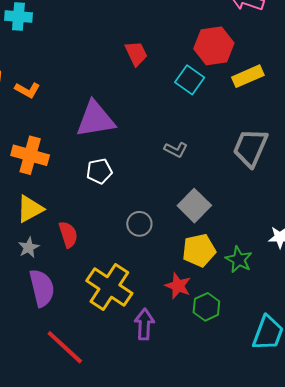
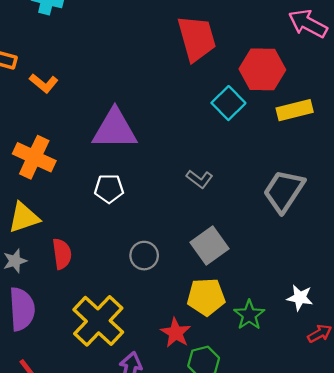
red trapezoid: (136, 53) -> (197, 38), moved, size x1.6

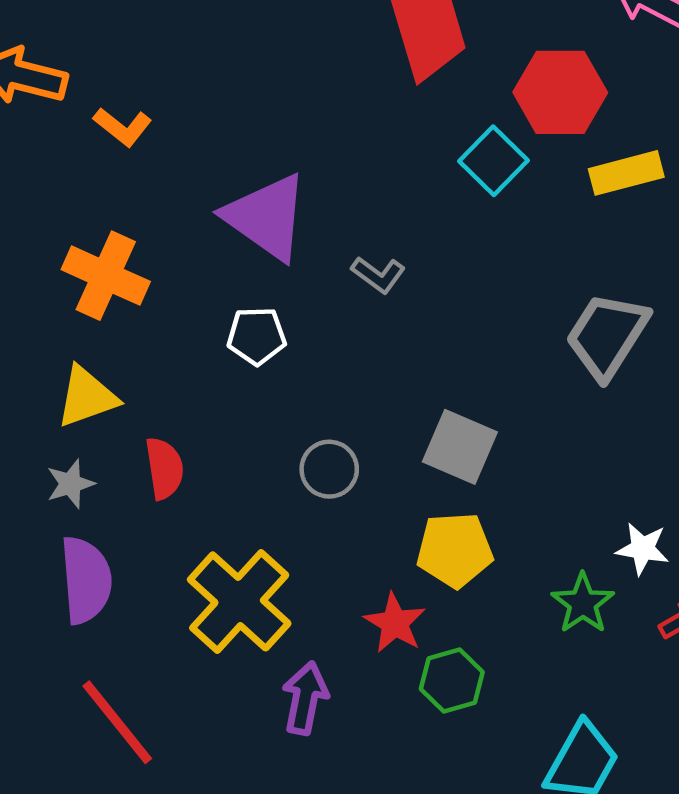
purple triangle: (115, 129) -> (266, 217), turned 36
gray L-shape: (199, 179) -> (378, 275), moved
gray square: (209, 245) -> (460, 447), turned -30
green star: (249, 315) -> (583, 603), moved

